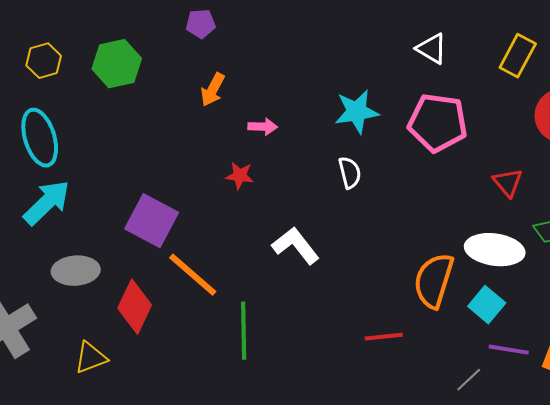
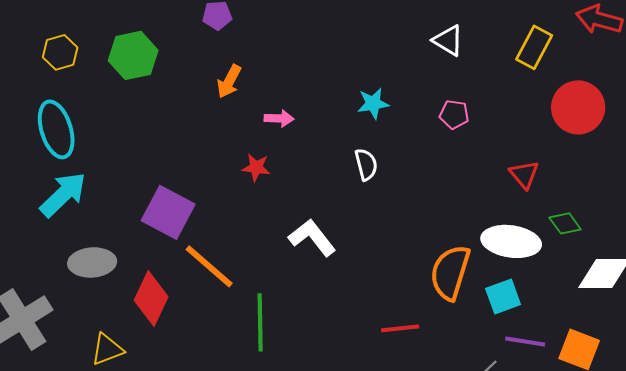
cyan star: (357, 112) -> (373, 103), size x0.7
pink pentagon: (438, 123) -> (454, 114), size x0.5
cyan square: (487, 305) -> (503, 296), turned 30

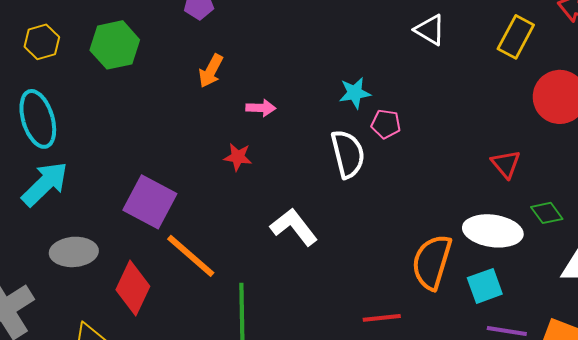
pink pentagon: (454, 114) -> (386, 124), moved
white semicircle: (366, 164) -> (348, 154), size x1.5

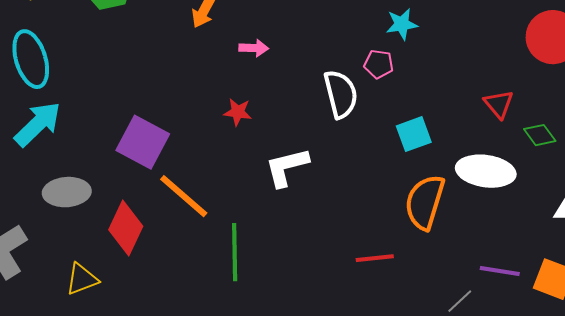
cyan star: (355, 93) -> (402, 24), moved
red star: (238, 157) -> (238, 112), moved
green diamond: (547, 213) -> (540, 135), moved
white L-shape: (294, 227) -> (287, 167), turned -66
cyan square: (485, 286) -> (414, 134), moved

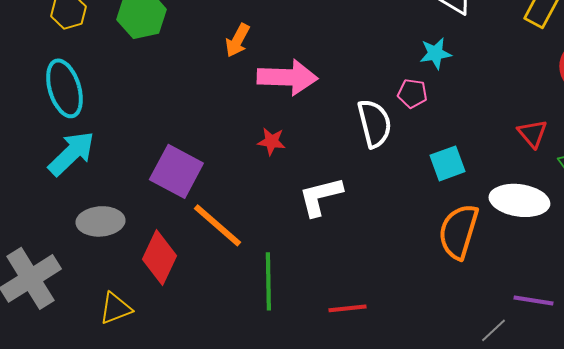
pink arrow: (254, 48) -> (287, 77), size x2.0
red line: (375, 258) -> (347, 308), moved

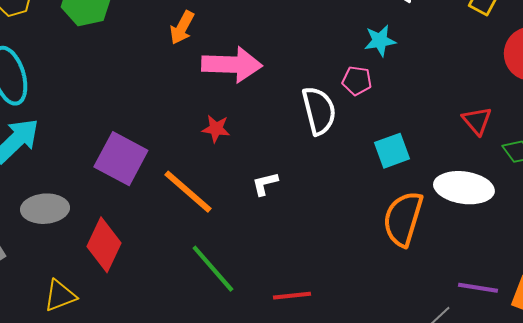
white L-shape: (320, 196) -> (265, 184), size x0.6
orange line: (217, 225) -> (188, 192), moved
green line: (268, 281) -> (213, 269), turned -40

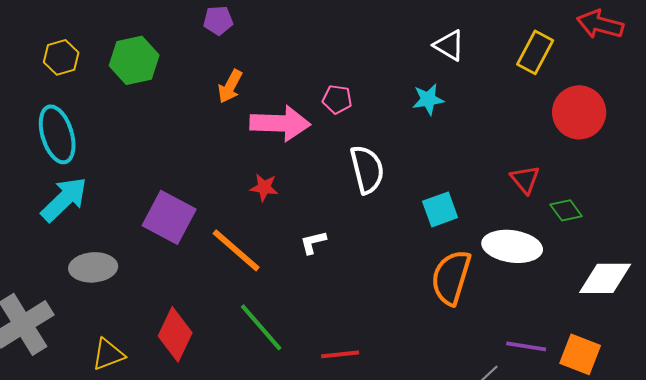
pink pentagon: (357, 81) -> (337, 99), moved
red diamond: (104, 245) -> (175, 334), moved

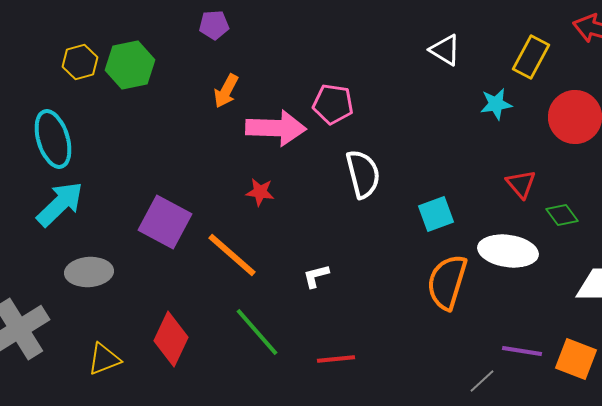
yellow hexagon: (61, 57) -> (80, 62), moved
pink pentagon: (337, 99) -> (333, 104), size x1.4
cyan star: (428, 99) -> (496, 104), moved
white L-shape: (313, 242) -> (316, 276), moved

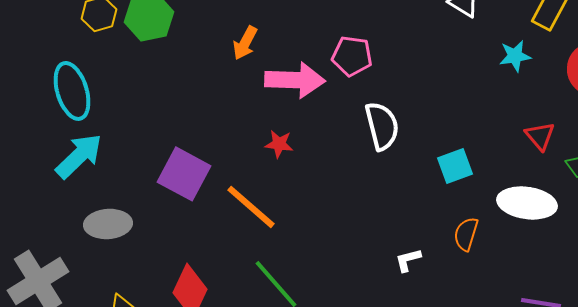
white L-shape: (316, 276) -> (408, 260), moved
orange semicircle: (447, 282) -> (466, 234), size x0.6

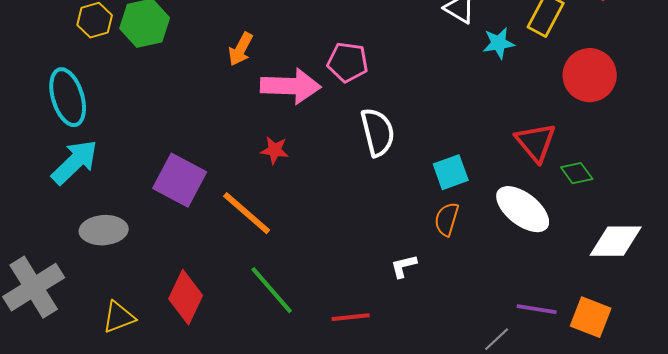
cyan star: (515, 56) -> (499, 43), moved
red triangle: (540, 136) -> (536, 142), size x1.4
white ellipse: (527, 203) -> (523, 209), turned 30
orange semicircle: (466, 234) -> (447, 219), moved

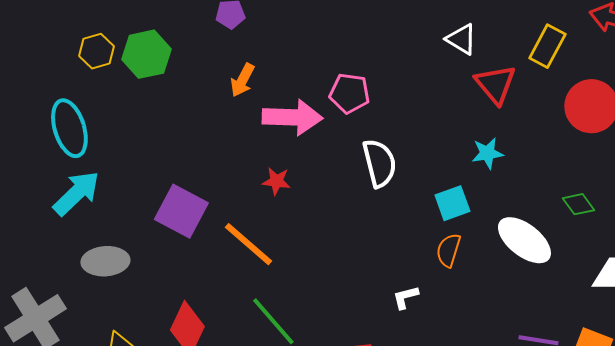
cyan star: (499, 43) -> (487, 153), moved
red triangle: (536, 142) -> (495, 84), moved

